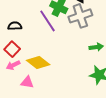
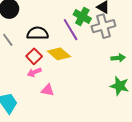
black semicircle: (15, 26) -> (38, 33), size x1.5
yellow diamond: (38, 63) -> (59, 54), moved

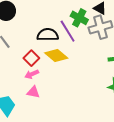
black semicircle: (38, 33) -> (48, 35), moved
pink triangle: (48, 90) -> (33, 92), moved

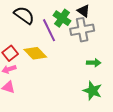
black semicircle: (48, 35) -> (24, 15), moved, turned 30

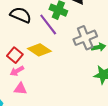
gray cross: (82, 30) -> (85, 38), moved

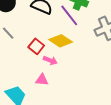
pink arrow: (17, 71) -> (50, 60), moved, turned -128

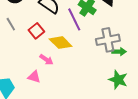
red square: (36, 46) -> (36, 31), moved

